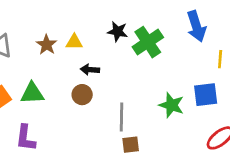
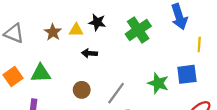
black star: (118, 32) -> (97, 22), moved
brown circle: (82, 95) -> (82, 90), moved
gray line: (122, 117) -> (116, 93), turned 35

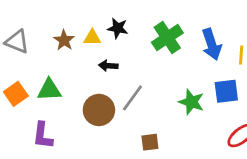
blue arrow: (179, 17) -> (212, 44), moved
brown circle: (82, 90) -> (99, 110), size x1.5
gray line: (116, 93) -> (132, 98), moved

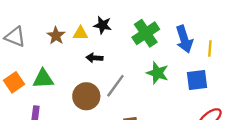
green star: (191, 102) -> (157, 73), moved

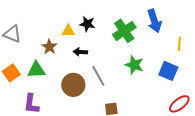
brown star: (56, 36) -> (49, 47), moved
blue arrow: (184, 39) -> (154, 21), moved
blue square: (197, 80) -> (168, 71), turned 30
gray line: (115, 86) -> (98, 76), turned -65

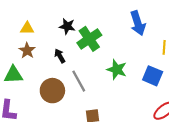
yellow triangle: (68, 31) -> (27, 28), moved
green cross: (124, 31) -> (89, 39), moved
black arrow: (80, 52) -> (60, 56), turned 56

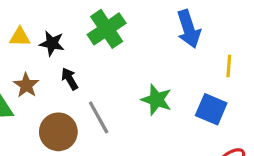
black star: (67, 26) -> (52, 43), moved
green cross: (89, 39) -> (107, 29), moved
brown star: (27, 51) -> (26, 85), moved

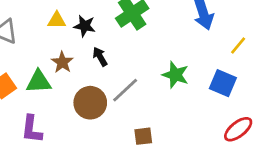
yellow line: (229, 66) -> (238, 45), turned 36
gray line: (99, 117) -> (125, 90), turned 76

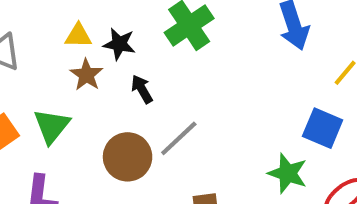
brown star: (62, 62) -> (86, 75), moved
green star: (175, 75) -> (288, 173), moved
green triangle: (39, 82) -> (52, 126), turned -48

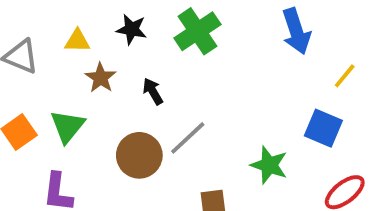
yellow triangle: (78, 36) -> (77, 41), moved
black star: (119, 44) -> (132, 29), moved
green star: (288, 173) -> (269, 165), moved

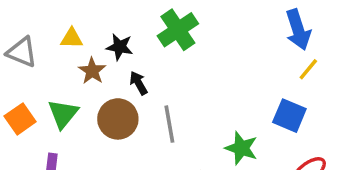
black star: (132, 29) -> (120, 47), moved
blue arrow: (296, 31) -> (298, 30), moved
gray line: (188, 138) -> (169, 124), turned -57
brown circle: (139, 155) -> (118, 119), moved

